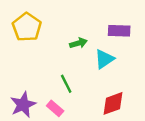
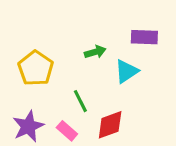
yellow pentagon: (27, 27) -> (36, 68), moved
red diamond: (113, 103) -> (110, 125), moved

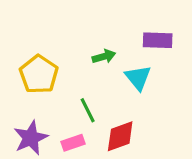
cyan triangle: (126, 71) -> (138, 78), turned -35
pink rectangle: (67, 131) -> (73, 143), turned -60

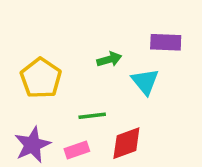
green line: (88, 110) -> (92, 116), turned -70

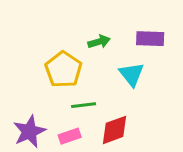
green arrow: (109, 59) -> (99, 42), moved
yellow pentagon: (41, 78) -> (63, 70), moved

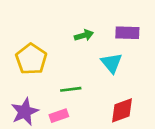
yellow pentagon: (63, 70) -> (31, 59), moved
red diamond: (114, 130) -> (122, 110), moved

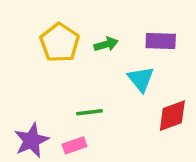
yellow pentagon: (31, 59) -> (60, 43), moved
red diamond: (122, 110) -> (172, 116), moved

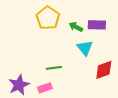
yellow pentagon: (60, 43) -> (48, 18), moved
green arrow: (106, 44) -> (76, 27), moved, turned -136

